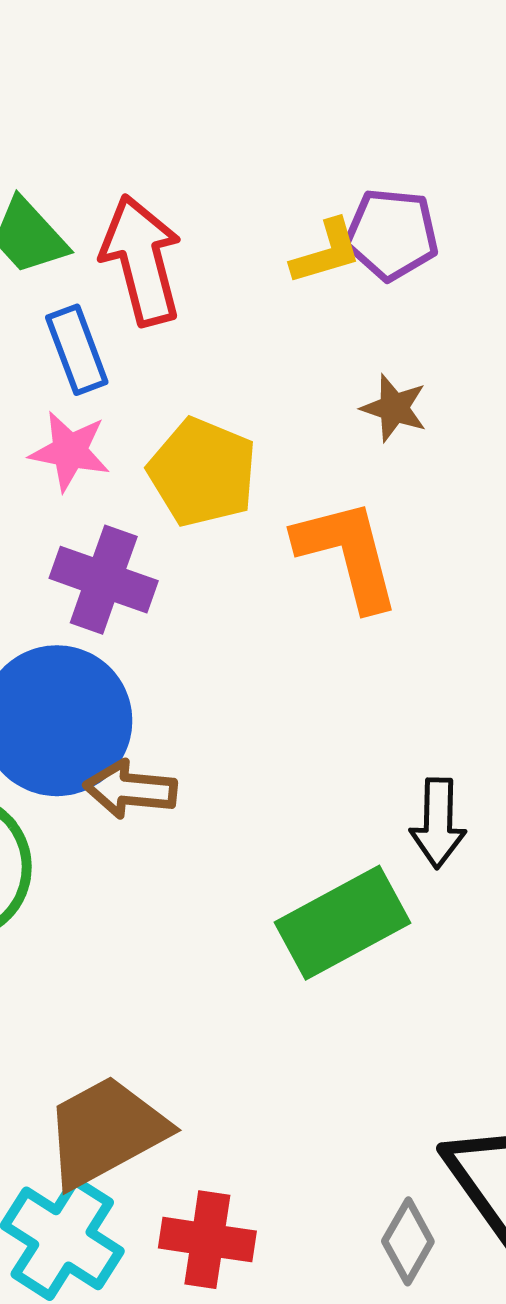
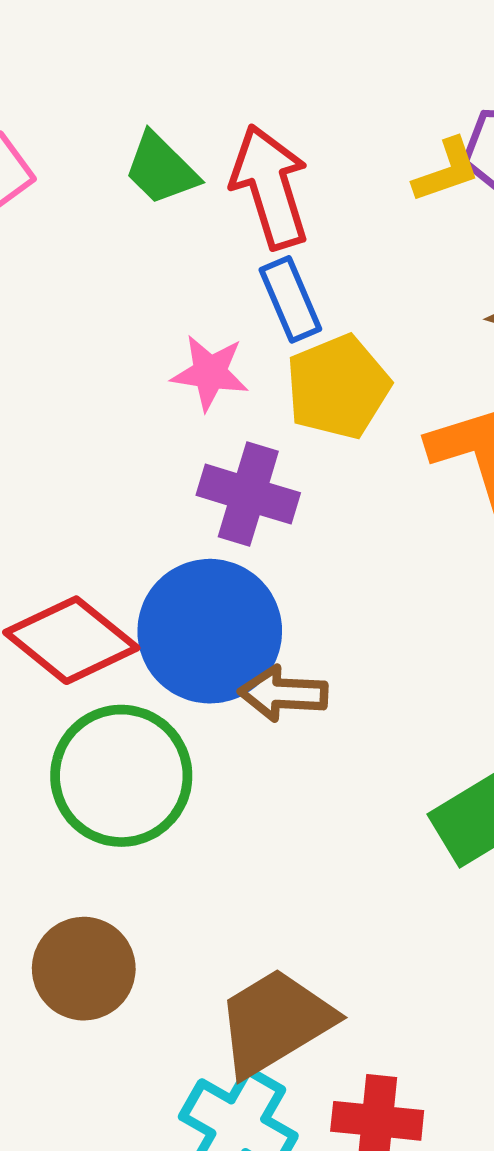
blue rectangle: (77, 350) -> (290, 299), moved
yellow pentagon: (202, 472) -> (338, 387), turned 30

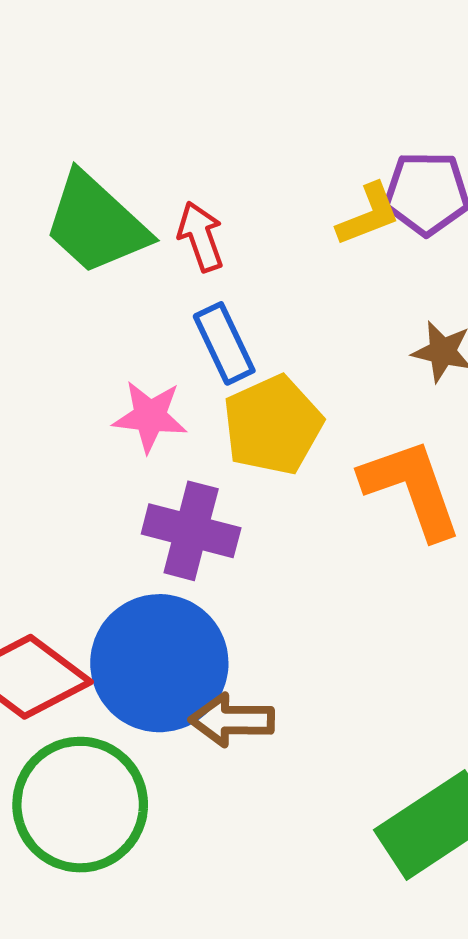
green trapezoid: (161, 169) -> (96, 224), size x1.5
red arrow: (270, 187) -> (201, 237), size x0.6

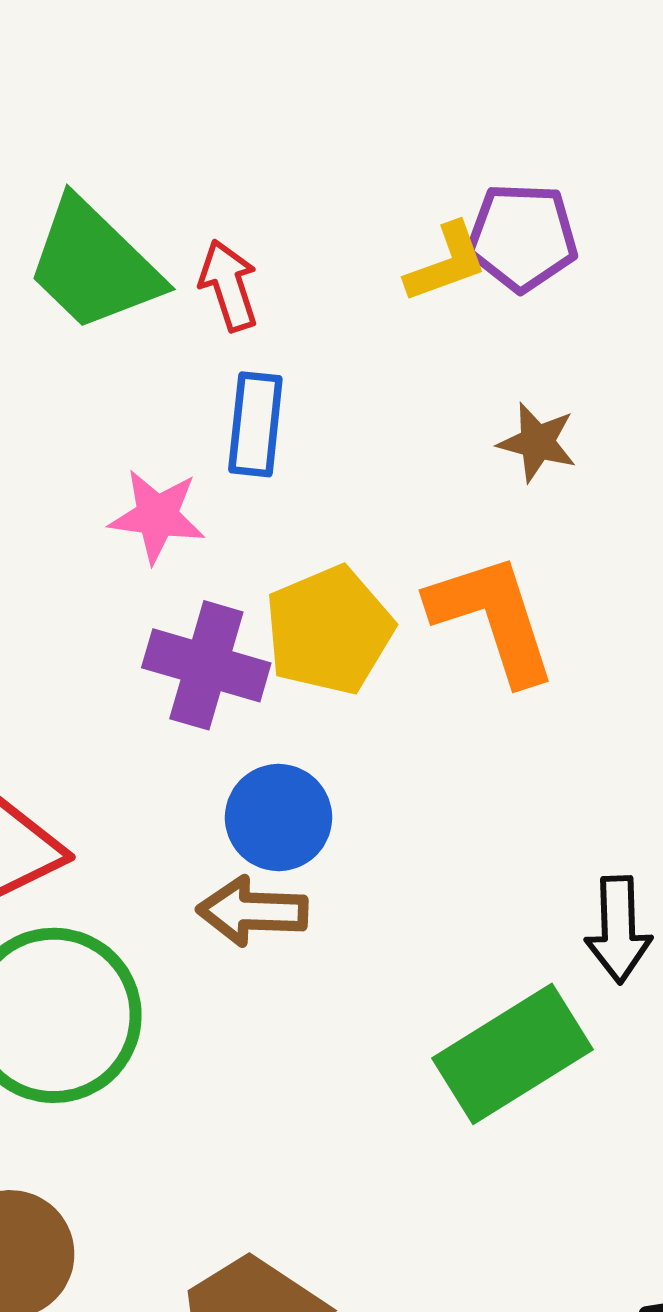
blue rectangle: (224, 343) -> (255, 424), turned 30
yellow pentagon: (273, 425) -> (329, 630), moved
blue circle: (159, 663) -> (278, 818), moved, size x0.6

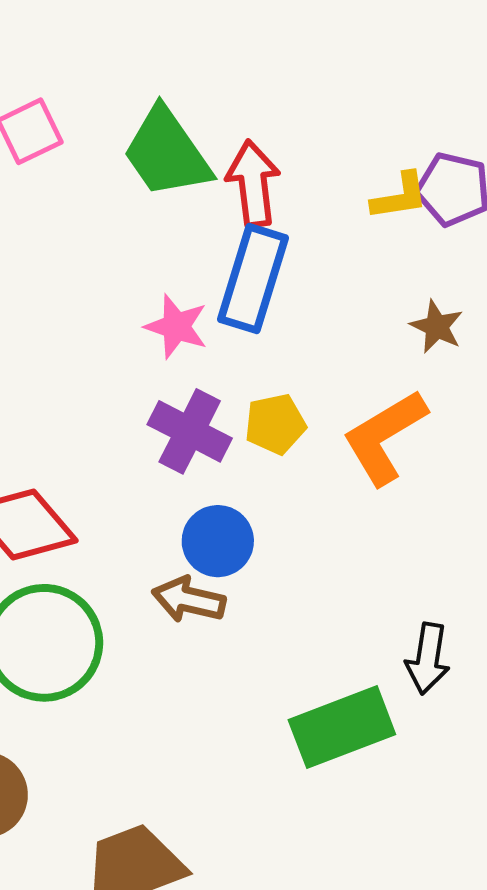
red arrow: (229, 285) -> (253, 183), size x1.4
blue rectangle: (255, 424) -> (253, 279), size x1.5
orange L-shape: (493, 618) -> (385, 437), turned -114
yellow pentagon: (329, 630) -> (275, 424), size x0.7

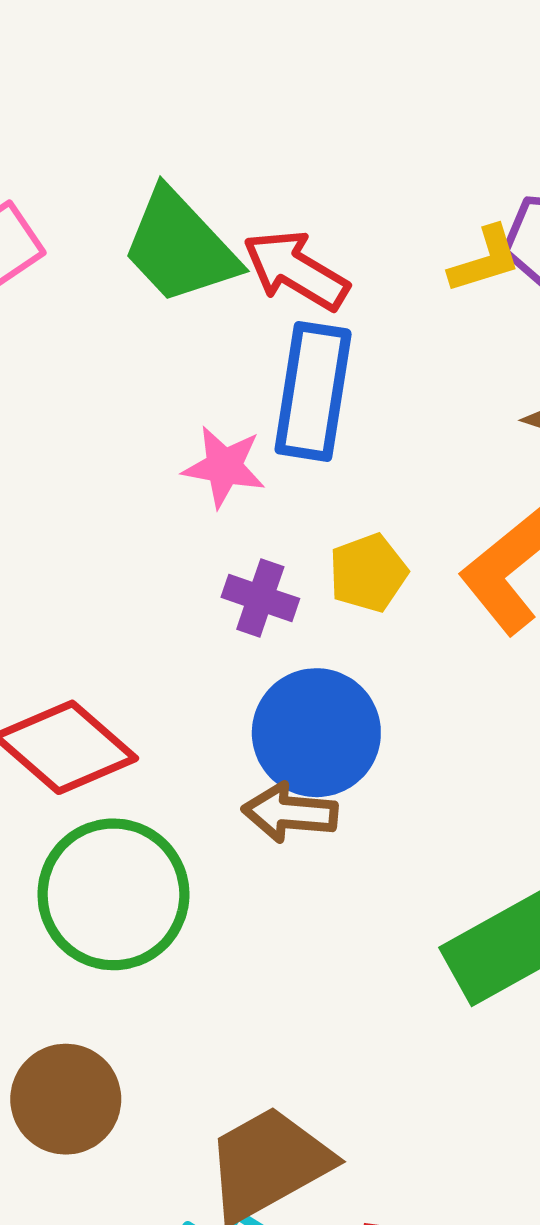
red arrow: (253, 183) -> (296, 270), turned -44
purple cross: (190, 431) -> (260, 598), size x0.7
blue circle: (218, 541) -> (316, 733), size x1.4

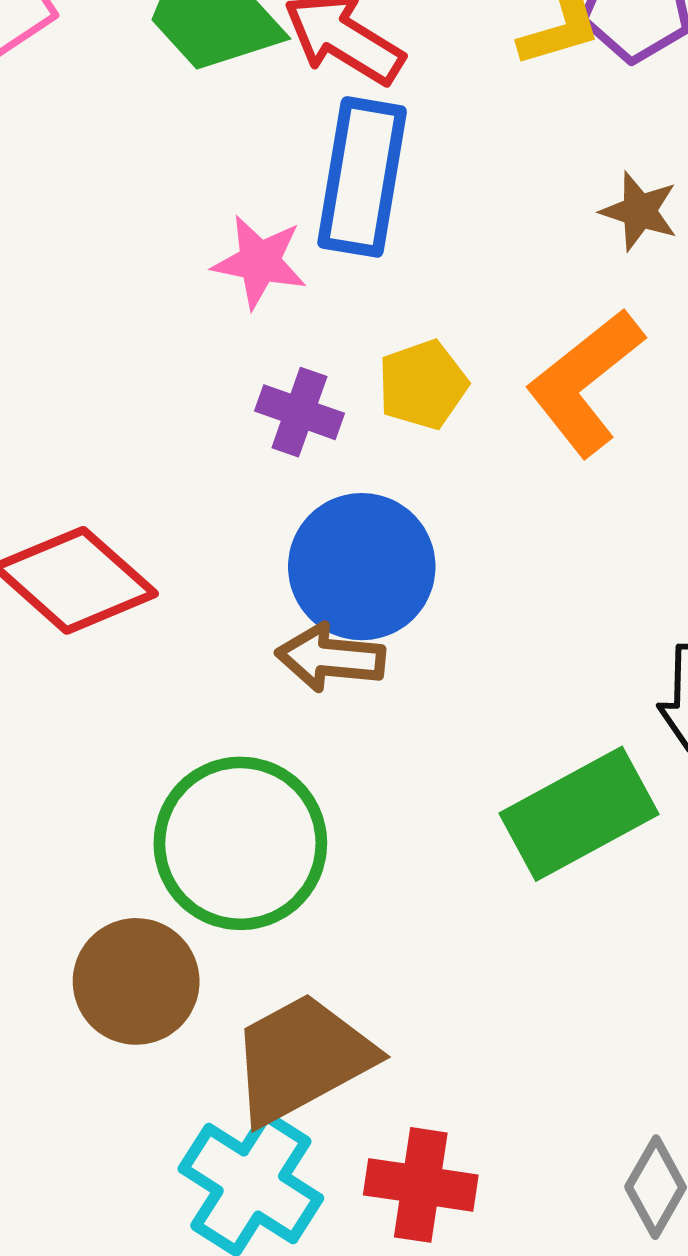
green circle: (113, 894) -> (240, 843), moved
brown circle: (66, 1099) -> (136, 981), moved

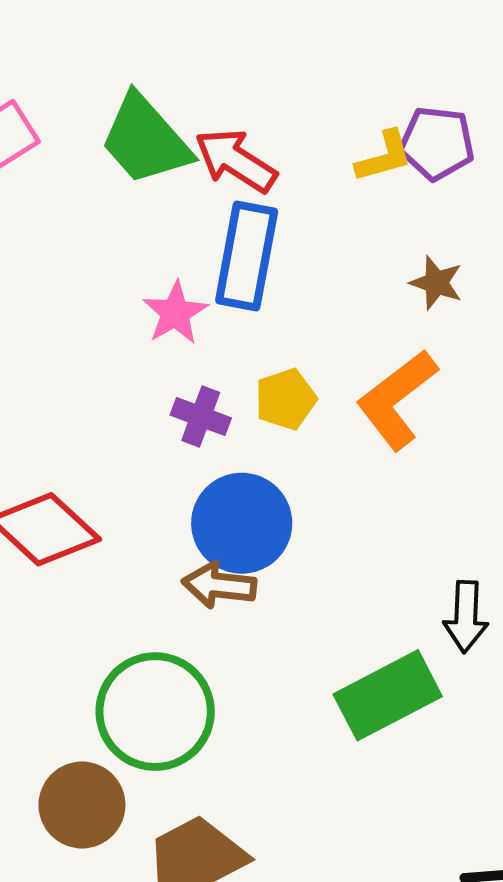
pink star: (260, 262) -> (175, 313), turned 30

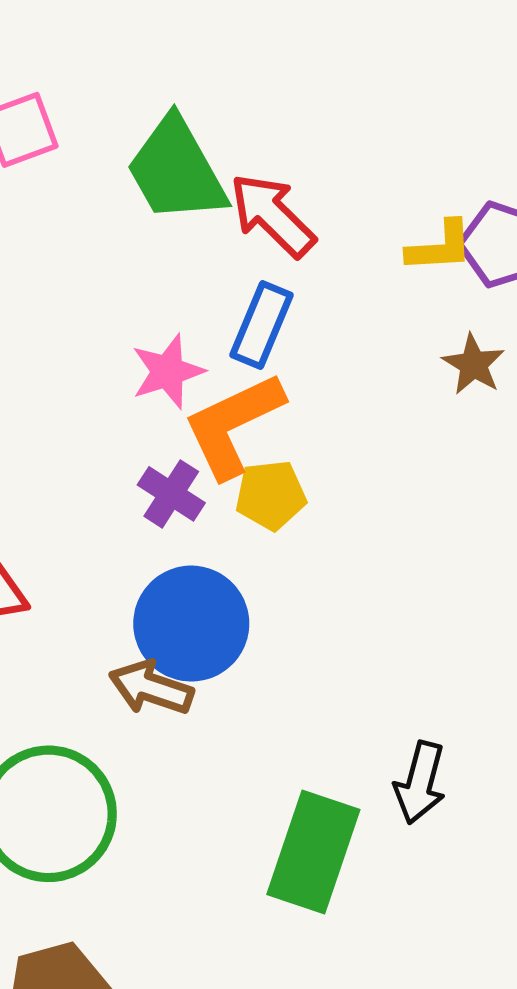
blue rectangle: (247, 256) -> (262, 325), size x0.7
brown star: (436, 283) -> (473, 364), moved
orange L-shape: (397, 399) -> (233, 425), moved
green rectangle: (388, 695) -> (313, 852), turned -56

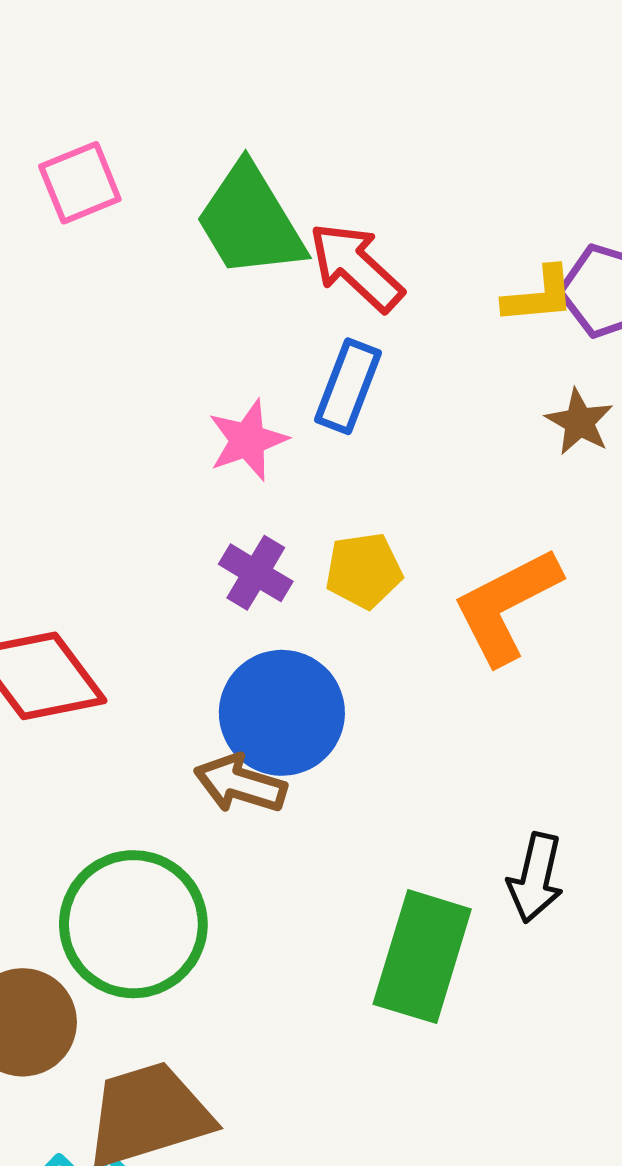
orange L-shape: (233, 425) -> (506, 606), moved

